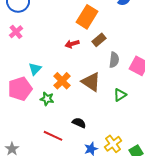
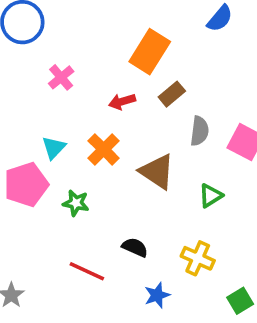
pink cross: (16, 32) -> (61, 77), moved
orange cross: (62, 81) -> (104, 149), moved
yellow cross: (113, 144) -> (198, 258), moved, turned -30

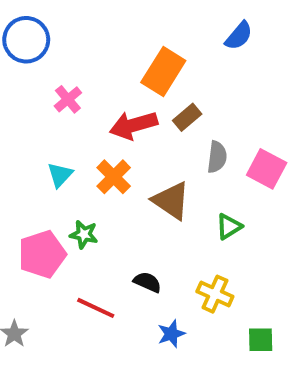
red arrow: (122, 101) -> (133, 125), size x1.6
pink pentagon: (26, 185) -> (42, 254), moved
green square: (240, 301) -> (261, 340), turned 30

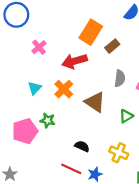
brown rectangle: (187, 117) -> (112, 46), moved
red line: (96, 308) -> (71, 169), moved

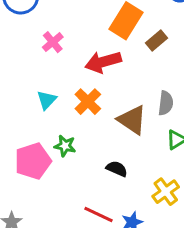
gray semicircle: (120, 78) -> (166, 103), moved
black semicircle: (82, 146) -> (117, 169), moved
yellow cross: (119, 153) -> (166, 192), turned 30

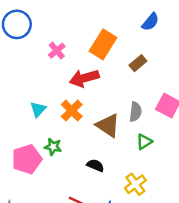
brown rectangle: (156, 41) -> (138, 63), moved
pink cross: (53, 42) -> (57, 51), moved

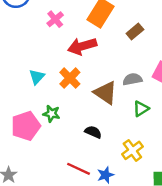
gray semicircle: (135, 112) -> (132, 79), turned -108

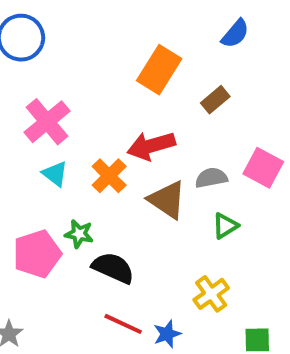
pink cross: (55, 19) -> (47, 122), moved, size x1.6
red arrow: (82, 46) -> (151, 146), moved
cyan triangle: (37, 77) -> (55, 174), turned -35
black semicircle: (93, 132) -> (113, 268), moved, size x1.5

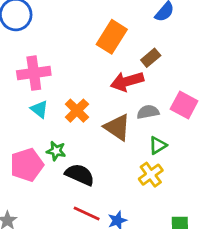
pink cross: (47, 122) -> (34, 73), turned 32
red arrow: (151, 146) -> (127, 81), moved
yellow cross: (211, 294) -> (151, 175), moved

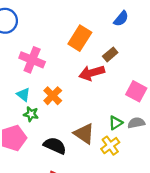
pink cross: (34, 73) -> (32, 60), moved, turned 30
gray semicircle: (148, 112) -> (136, 123), moved
brown triangle: (117, 127) -> (84, 134), moved
green star: (56, 151) -> (31, 114), moved

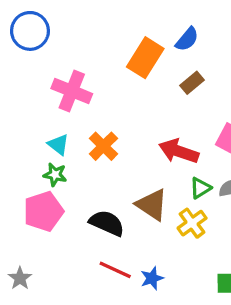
blue semicircle: (121, 19) -> (187, 39), moved
red arrow: (92, 73) -> (179, 151), moved, turned 35
green star: (31, 114) -> (55, 175), moved

